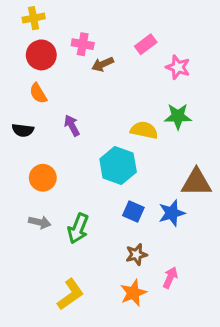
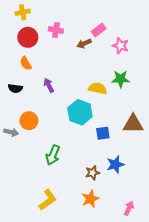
brown arrow: (103, 64) -> (84, 44), moved
blue square: (133, 212) -> (103, 133), moved, turned -32
blue star: (172, 213) -> (115, 164), moved
gray arrow: (40, 222) -> (11, 132), moved
pink arrow: (170, 278) -> (129, 208), moved

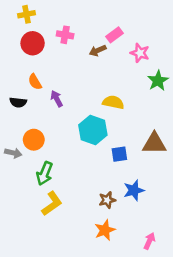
orange semicircle: (26, 63) -> (35, 82), moved
green star: (121, 79) -> (158, 81), moved, turned -30
green arrow: (53, 155) -> (45, 173), moved
yellow L-shape: (48, 200) -> (52, 204), moved

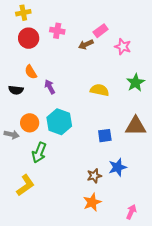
green star: (158, 81) -> (136, 83), moved
cyan hexagon: (93, 130) -> (59, 122), moved
yellow L-shape: (52, 204) -> (25, 185), moved

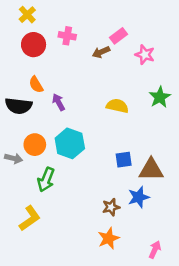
yellow cross: (23, 13) -> (27, 15), turned -32
black semicircle: (16, 90) -> (19, 106), size x1.5
brown triangle: (136, 126) -> (151, 170), moved

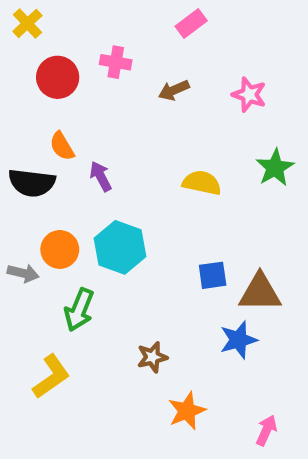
yellow cross: (27, 15) -> (27, 23), moved
pink rectangle: (119, 36) -> (191, 23), moved
brown star: (111, 207) -> (152, 357), moved

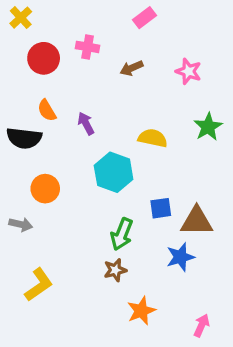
purple arrow: (101, 176) -> (86, 123), moved
cyan hexagon: (120, 247) -> (114, 172), moved
gray arrow: (23, 273) -> (21, 224), moved
green arrow: (79, 310) -> (122, 234), moved

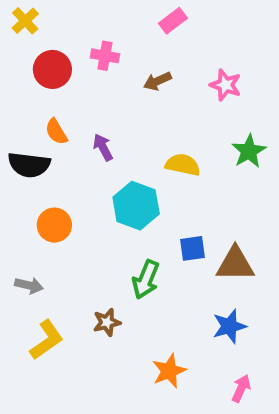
gray arrow: (21, 224) -> (29, 285), moved
blue star: (180, 257) -> (229, 326), moved
brown star: (115, 270) -> (107, 322), moved

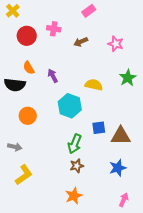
brown star: (107, 322) -> (77, 166), moved
orange star: (169, 371) -> (74, 196), moved

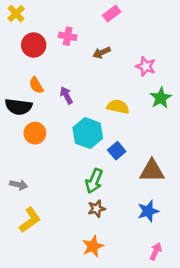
pink star: (116, 44) -> (146, 66), moved
orange circle: (28, 116) -> (35, 133), moved
blue square: (99, 128) -> (117, 151), moved, turned -32

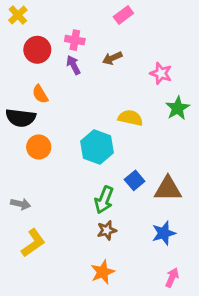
purple arrow: (66, 95) -> (73, 65), moved
blue square: (117, 151) -> (135, 180), moved

